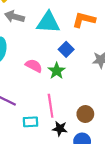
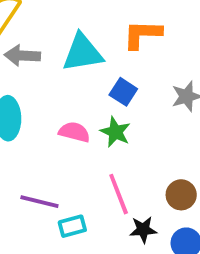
cyan rectangle: (30, 122) -> (72, 226), moved

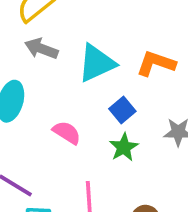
cyan triangle: (82, 53) -> (97, 63), turned -33
green star: (115, 132) -> (124, 147), moved

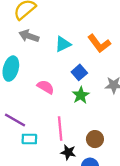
cyan triangle: (97, 63) -> (63, 44), size x0.7
orange L-shape: (156, 63) -> (99, 43), turned -145

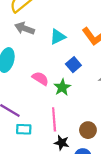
green star: (81, 95) -> (62, 87), moved

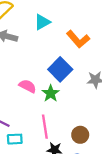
cyan triangle: (58, 37) -> (42, 22), moved
blue square: (73, 65) -> (60, 69), size x1.5

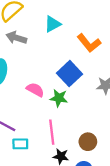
green star: (51, 93) -> (59, 98), turned -30

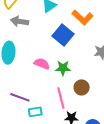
blue square: (69, 74) -> (63, 35), moved
brown circle: (88, 142) -> (82, 87), moved

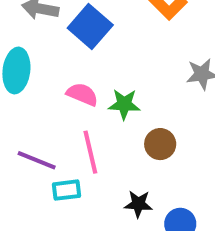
blue square: (63, 35) -> (90, 26), moved
pink line: (61, 98) -> (90, 152), moved

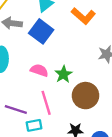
green star: (124, 104) -> (64, 74), turned -30
brown circle: (160, 144) -> (86, 96), size x1.5

